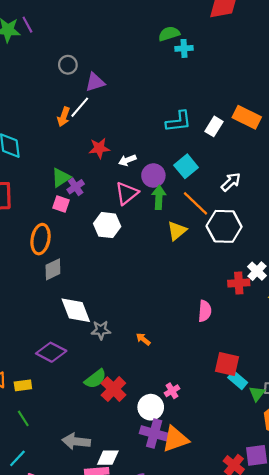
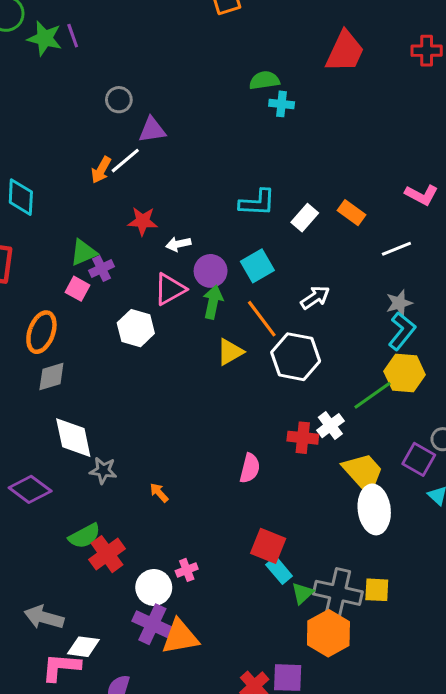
orange rectangle: (247, 117) -> (352, 213), size x0.7

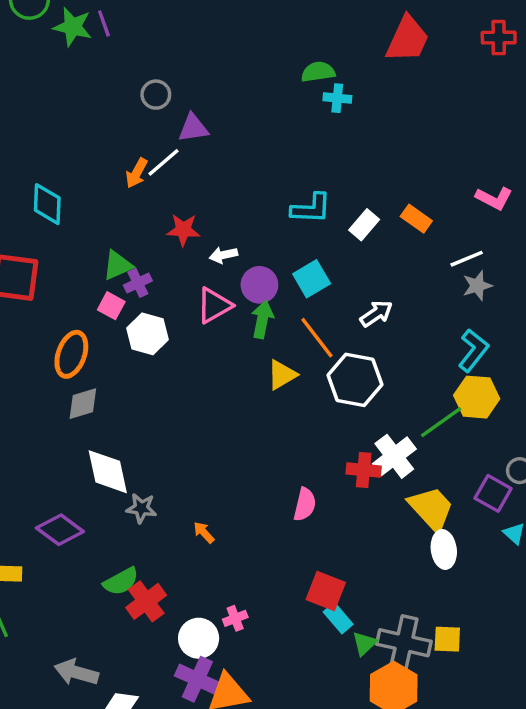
gray star: (399, 303) -> (477, 286), moved
white hexagon: (136, 328) -> (147, 334), moved
white cross: (330, 426) -> (394, 456), size x1.4
white ellipse: (374, 509) -> (444, 549), size x0.7

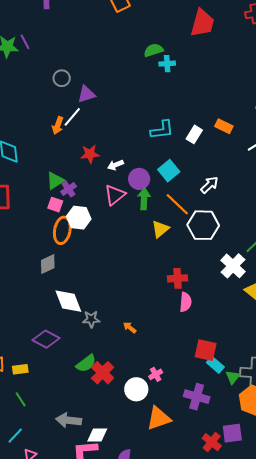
orange ellipse: (71, 354) -> (62, 230), moved
red cross: (364, 470) -> (177, 278), moved
purple cross: (197, 679) -> (197, 397), moved

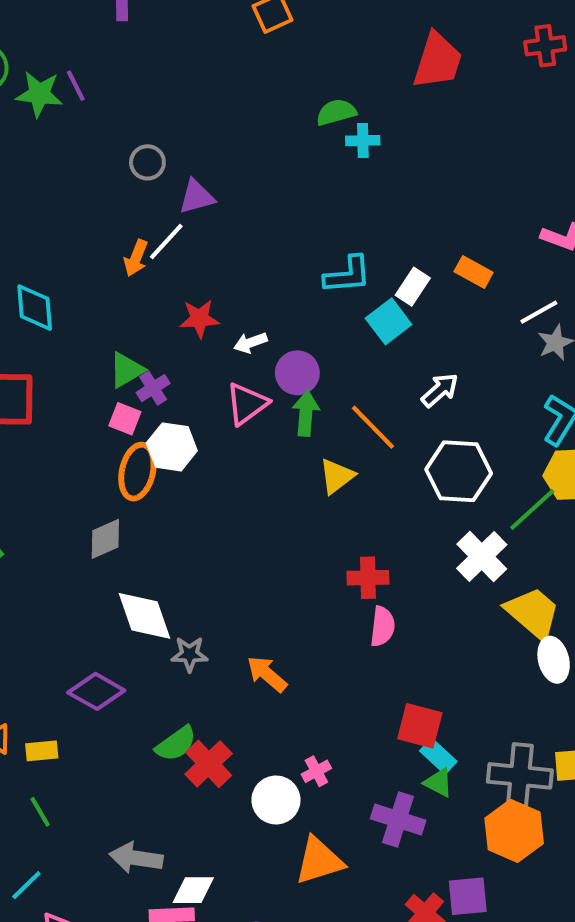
cyan square: (169, 171) -> (389, 321), moved
white hexagon: (203, 225) -> (459, 471), moved
orange arrow: (130, 327) -> (267, 674), size x1.5
green triangle: (233, 377) -> (439, 783), moved, turned -42

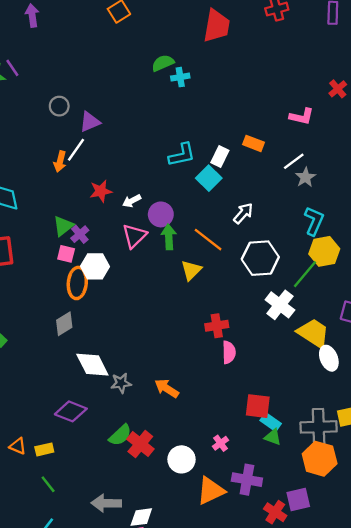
pink cross: (316, 771) -> (221, 443), moved
purple cross: (398, 819) -> (247, 480), moved

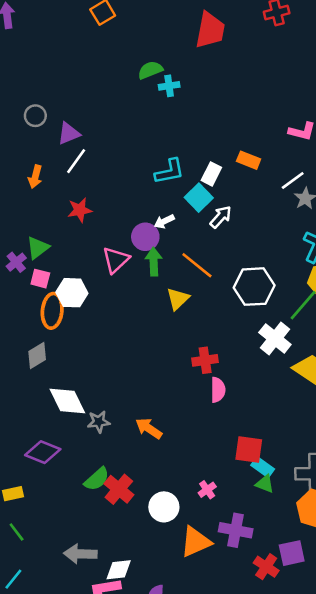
white line: (76, 150) -> (76, 161), moved
white arrow: (132, 201) -> (164, 221), moved
white arrow: (243, 213) -> (221, 217), moved
purple cross: (80, 234) -> (16, 262), moved

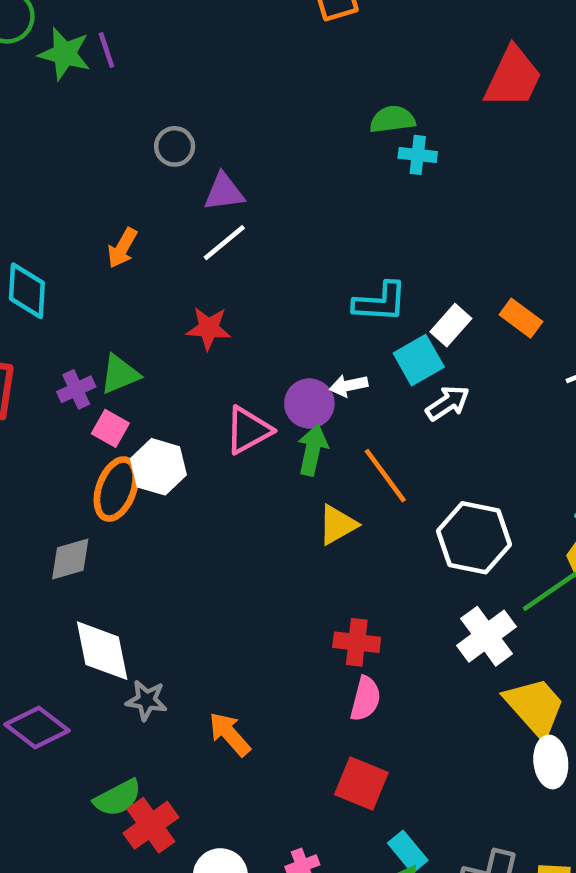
orange arrow: (35, 177) -> (122, 248), moved
red square: (249, 449) -> (361, 783), moved

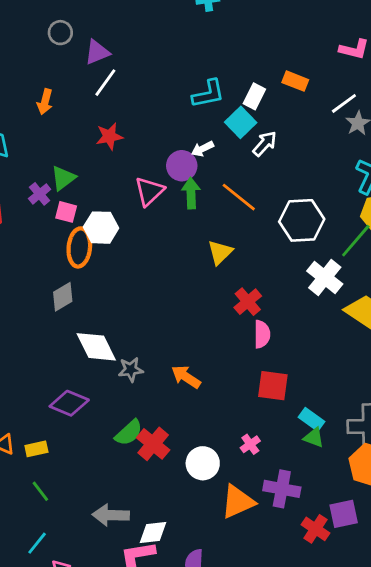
yellow triangle: (337, 525) -> (220, 252), moved
red cross: (357, 642) -> (248, 302), turned -32

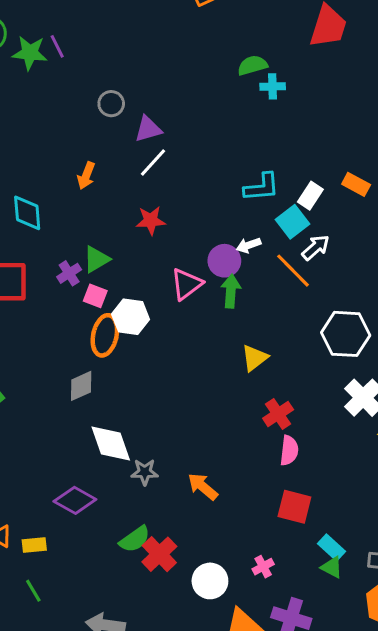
orange line: (239, 197) -> (293, 271), moved

